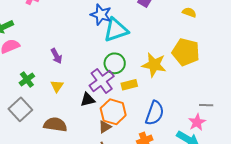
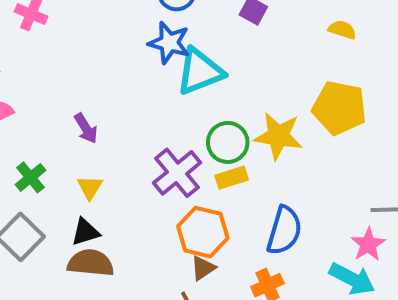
green circle: (115, 63) -> (228, 142), moved
black triangle: (88, 100) -> (85, 232), moved
brown triangle: (105, 127) -> (203, 268), moved

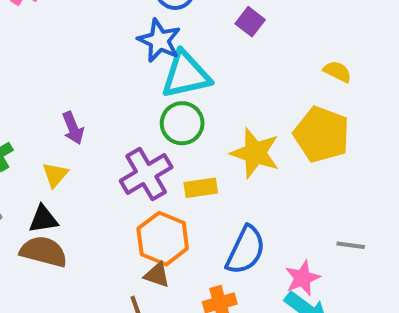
yellow semicircle: (342, 30) -> (337, 72), moved
purple arrow: (86, 128) -> (73, 128), moved
green circle: (228, 142) -> (182, 123), moved
pink star: (368, 244) -> (302, 278), moved
brown triangle: (203, 268) -> (157, 275), turned 44

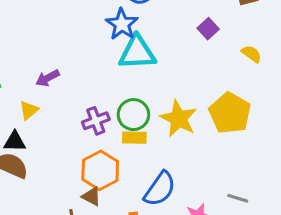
purple square: (250, 22) -> (208, 29), moved
yellow semicircle: (337, 72) -> (251, 54), moved
green circle: (182, 123) -> (133, 115), moved
purple arrow: (73, 128) -> (48, 78), turned 75
purple cross: (146, 174) -> (96, 121), size x0.7

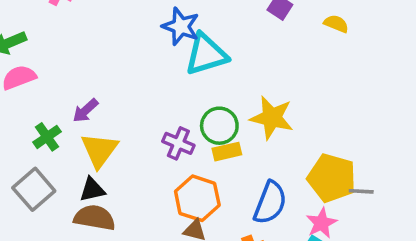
purple arrow: (48, 78) -> (85, 111), moved
yellow triangle: (29, 110) -> (99, 150), size x1.6
yellow pentagon: (230, 113) -> (332, 178), moved
purple cross: (96, 121) -> (178, 143), turned -32

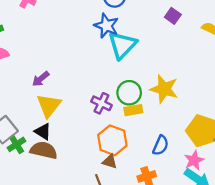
cyan triangle: (206, 54) -> (122, 45), turned -32
green cross: (47, 137) -> (16, 144), moved
black triangle: (92, 190) -> (43, 132), turned 42
blue semicircle: (270, 203) -> (161, 145), size x0.7

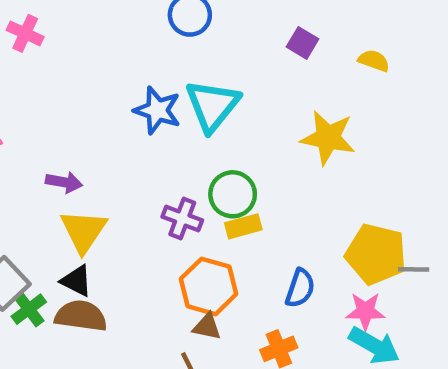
blue star: (106, 26) -> (157, 110), moved
purple arrow: (41, 79) -> (64, 182), turned -126
yellow star: (164, 89) -> (328, 138), moved
pink star: (194, 160) -> (365, 311), turned 30

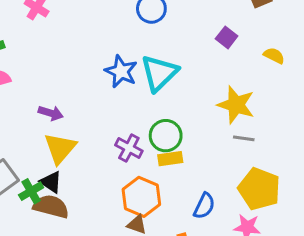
gray line: (414, 269) -> (244, 138), moved
green cross: (29, 309) -> (31, 191), moved

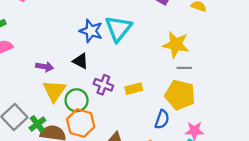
green circle: (166, 136) -> (77, 100), moved
black triangle: (51, 182) -> (80, 61), moved
yellow pentagon: (259, 189) -> (180, 95), moved
orange hexagon: (141, 197) -> (81, 123), moved

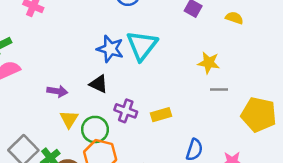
yellow star: (176, 45) -> (209, 63), size x0.7
yellow triangle: (54, 91) -> (69, 119), size x0.7
yellow pentagon: (180, 95) -> (259, 115), moved

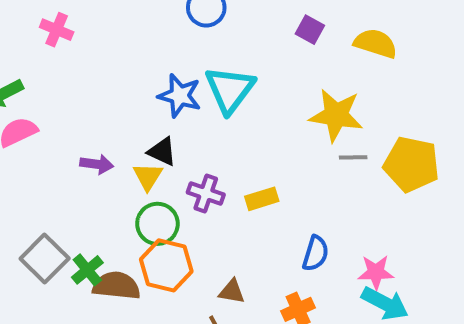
yellow semicircle: (234, 18) -> (376, 43), size x1.5
yellow star: (209, 63) -> (336, 115), size x1.5
yellow pentagon: (259, 115) -> (411, 164), moved
yellow triangle: (69, 119) -> (148, 176), moved

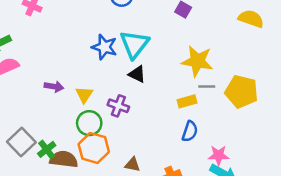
yellow semicircle: (376, 43) -> (251, 19), moved
black triangle: (162, 152) -> (137, 74), moved
yellow rectangle: (262, 199) -> (187, 101), moved
blue semicircle: (316, 253) -> (190, 131), moved

